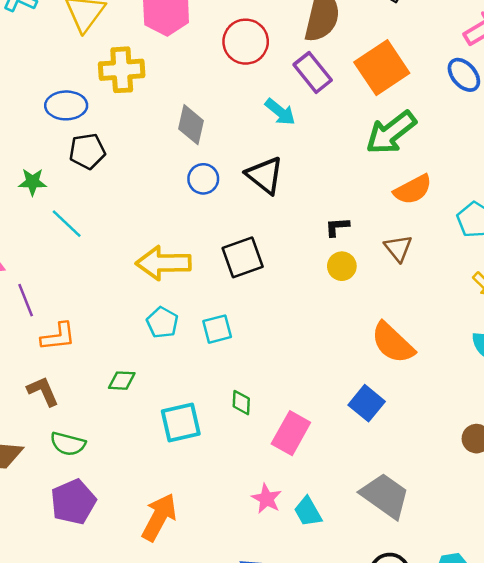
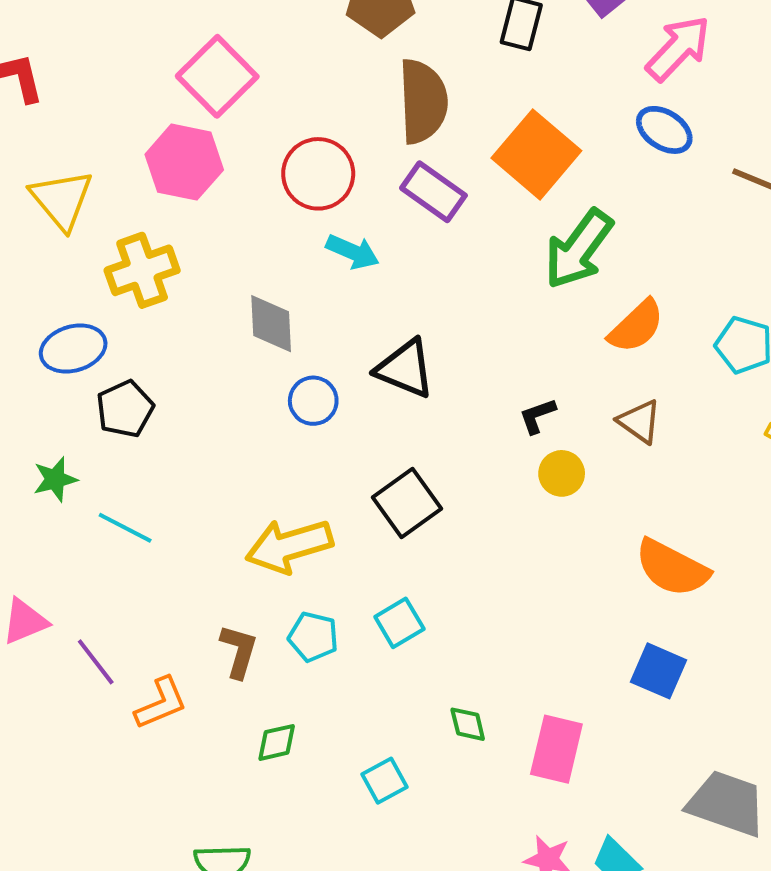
cyan arrow: (280, 112) -> (353, 252), moved
brown L-shape: (43, 391) -> (239, 651), moved, turned 56
cyan square: (181, 423) -> (385, 781), size x0.7

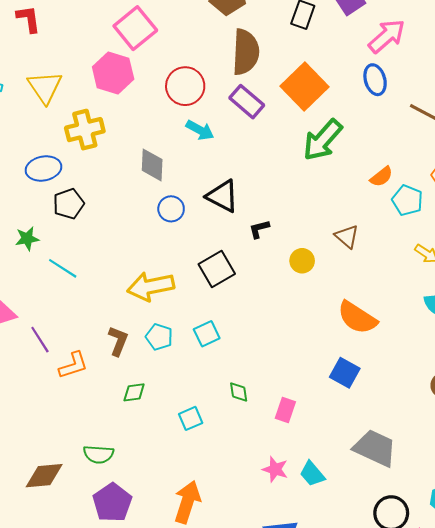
blue ellipse: (664, 130) -> (375, 80), turned 36
orange semicircle: (636, 326) -> (381, 177), moved, size x0.7
black L-shape: (537, 416) -> (259, 229), moved
pink rectangle: (556, 749) -> (285, 410), size x0.7

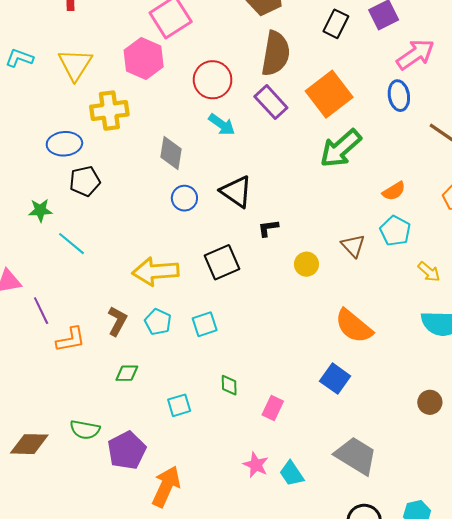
cyan pentagon: (407, 200) -> (395, 231), moved
purple pentagon: (112, 503) -> (127, 450), moved

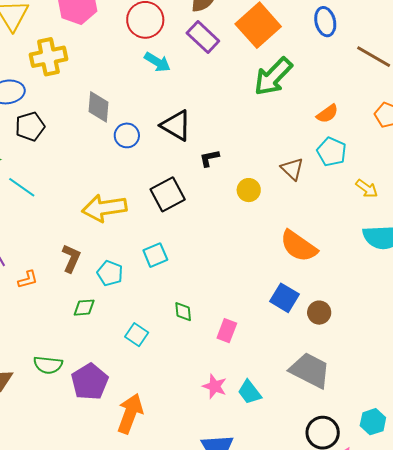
gray diamond: (171, 153) -> (98, 107), moved
cyan pentagon: (158, 322) -> (110, 273), moved
orange L-shape: (71, 340) -> (28, 279), size x0.7
brown circle: (430, 402) -> (319, 313), moved
cyan square: (179, 405) -> (137, 335), turned -35

